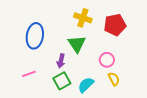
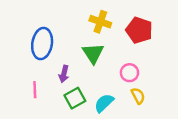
red pentagon: (115, 25) -> (139, 30), turned 30
purple arrow: (61, 61) -> (64, 74), moved
pink line: (29, 74) -> (35, 90), turned -72

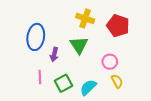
purple arrow: (64, 74) -> (54, 54), moved
pink line: (35, 90) -> (40, 77), moved

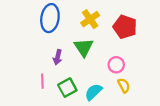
yellow cross: (85, 18) -> (90, 19), turned 36
blue ellipse: (36, 37) -> (50, 18), moved

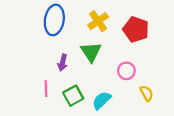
yellow semicircle: (124, 85) -> (147, 93), moved

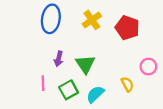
green triangle: (91, 52) -> (85, 64), moved
pink circle: (126, 71) -> (148, 67), moved
yellow semicircle: (147, 93) -> (127, 84), moved

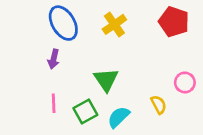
blue ellipse: (51, 19) -> (63, 23), turned -40
red pentagon: (127, 28) -> (174, 22), moved
purple arrow: (59, 59) -> (54, 59), moved

